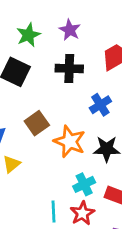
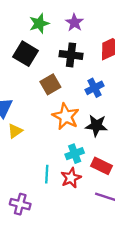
brown square: (37, 123) -> (50, 84), moved

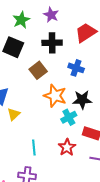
blue cross: (94, 88) -> (76, 68), turned -35
cyan cross: (75, 154) -> (69, 117), moved
cyan line: (47, 174) -> (34, 148), moved

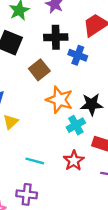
blue cross: (76, 68) -> (78, 55), moved
cyan line: (34, 148) -> (35, 161), turned -70

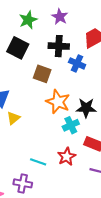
brown square: (39, 70) -> (42, 74), turned -36
cyan line: (35, 161) -> (38, 162), moved

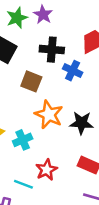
purple star: (60, 17) -> (43, 15), moved
cyan cross: (71, 125) -> (23, 140), moved
red star: (67, 157) -> (47, 170), moved

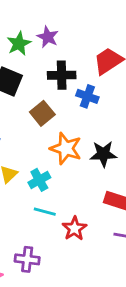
brown square: (31, 81) -> (42, 113), turned 35
red star: (47, 170) -> (74, 228), moved
cyan line: (23, 184) -> (45, 212), moved

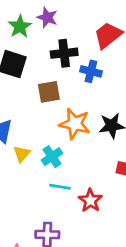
brown square: (42, 113) -> (49, 92), turned 35

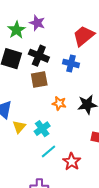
black cross: (64, 53) -> (39, 56), moved, turned 30
orange star: (75, 124) -> (59, 103), size x0.6
cyan line: (60, 187) -> (49, 151), turned -49

